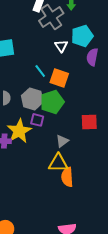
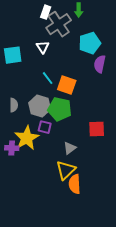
white triangle: (61, 46) -> (43, 47), moved
green pentagon: (52, 102) -> (60, 109), turned 30
yellow triangle: (58, 163) -> (66, 170), turned -45

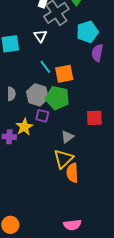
orange square: (67, 85) -> (64, 74), turned -30
yellow star: (27, 138) -> (24, 127), size x0.7

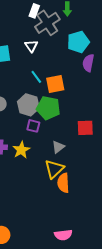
yellow star: (24, 127) -> (21, 150), moved

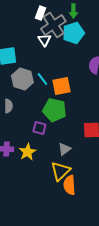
cyan pentagon: (78, 42) -> (73, 33), moved
white triangle: (31, 46) -> (44, 40), moved
gray hexagon: (28, 105) -> (22, 79), moved

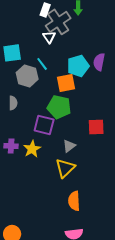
cyan pentagon: (73, 33) -> (78, 66), moved
cyan line: (42, 79) -> (42, 64), moved
purple square: (39, 128) -> (44, 125), size x1.5
orange semicircle: (69, 185) -> (74, 201), moved

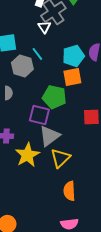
orange square: (66, 83) -> (72, 77), moved
gray triangle: (69, 146) -> (49, 136), moved, size x1.6
yellow star: (32, 149) -> (27, 155), moved, size x1.4

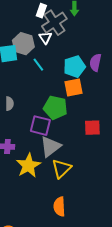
gray hexagon: (22, 66) -> (23, 44), moved
orange semicircle: (69, 191) -> (59, 207), moved

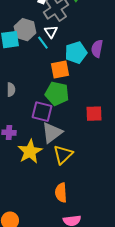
white triangle: (45, 38) -> (51, 32), moved
cyan line: (38, 65) -> (43, 43), moved
orange square: (73, 88) -> (60, 70), moved

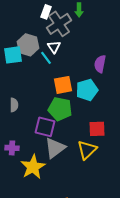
cyan pentagon: (76, 53) -> (87, 90), moved
yellow triangle: (63, 155) -> (87, 150), moved

